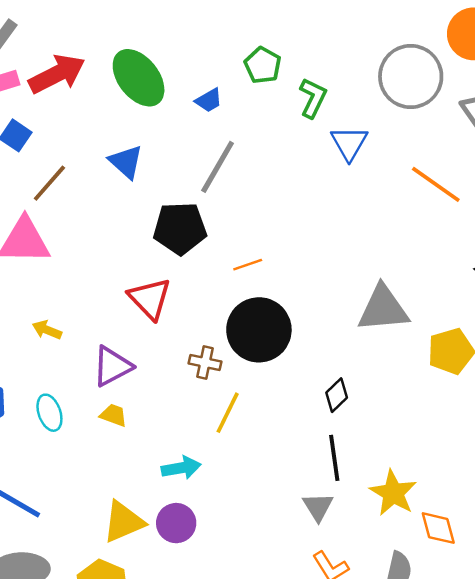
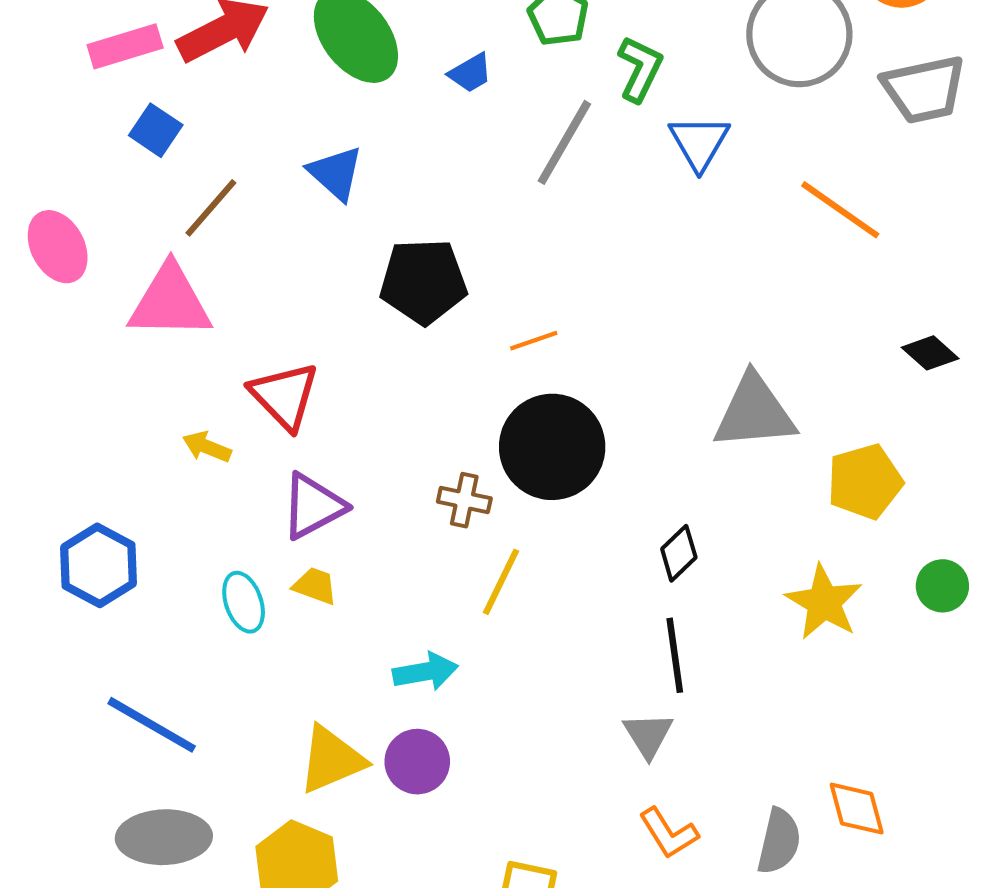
gray line: (218, 167) -> (564, 142), moved
red triangle: (150, 299) -> (284, 396), moved
cyan ellipse: (49, 413) -> (244, 602), moved
yellow star: (393, 493) -> (824, 602), moved
orange diamond: (438, 528) -> (857, 809), moved

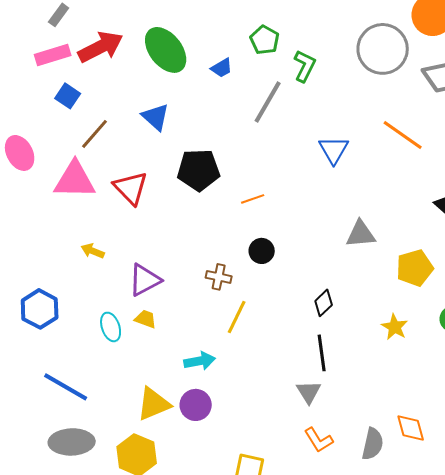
blue triangle: (699, 142) -> (334, 150), moved
red triangle: (284, 396) -> (131, 188), moved
gray triangle: (754, 412) -> (361, 234), size x0.7
black circle: (552, 447) -> (262, 251), size x0.5
yellow star: (824, 602) -> (395, 327), size x0.7

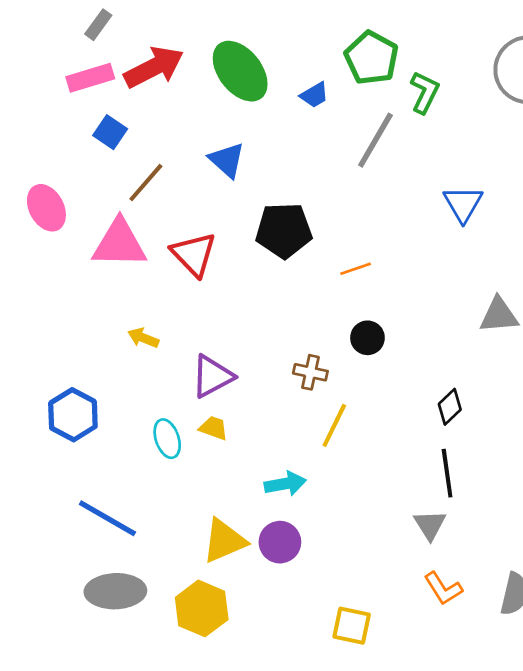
green pentagon: (265, 40) -> (371, 58), size x1.4

